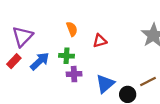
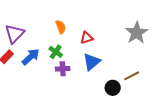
green cross: (67, 56) -> (56, 52), turned 32
blue triangle: (105, 84) -> (92, 62), moved

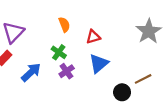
blue arrow: (31, 57) -> (31, 72), moved
purple cross: (63, 69) -> (67, 71), turned -32

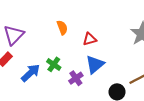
green cross: (59, 52) -> (54, 64), moved
purple cross: (67, 71) -> (76, 78), moved

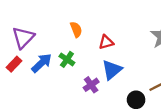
green cross: (54, 64) -> (67, 59), moved
blue arrow: (31, 73) -> (42, 63), moved

